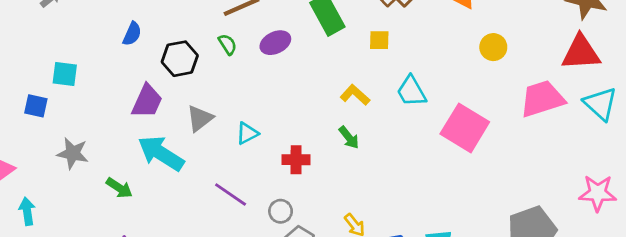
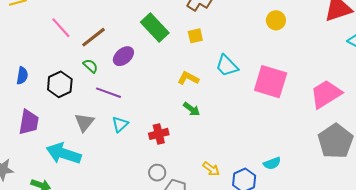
pink trapezoid: (542, 99) -> (326, 94), moved
purple trapezoid: (147, 101) -> (29, 122), moved
purple line: (231, 195) -> (108, 93), moved

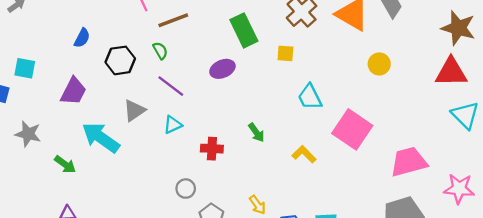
purple ellipse: (123, 56) -> (222, 69), moved
yellow L-shape: (188, 78) -> (304, 154), moved
gray circle: (157, 173) -> (186, 189), moved

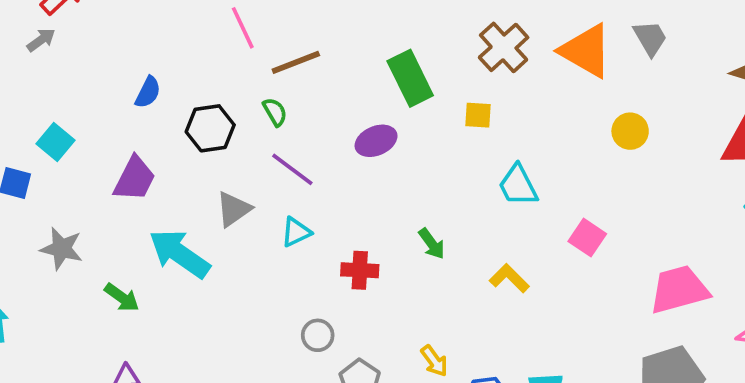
cyan square: (25, 68) -> (55, 142), turned 30
pink square: (352, 129) -> (587, 238), size x0.6

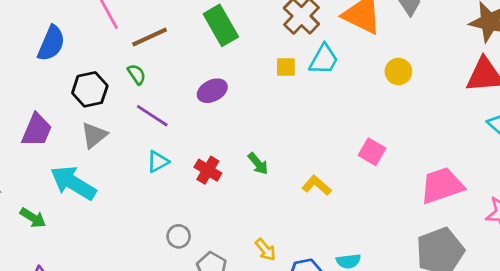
green rectangle: (410, 78) -> (221, 25), moved
blue semicircle: (148, 92) -> (51, 43), moved, size x1.5
cyan trapezoid: (518, 185) -> (324, 59), moved, turned -120
gray triangle: (234, 209) -> (94, 135), moved
red cross: (360, 270) -> (208, 170), moved, turned 32

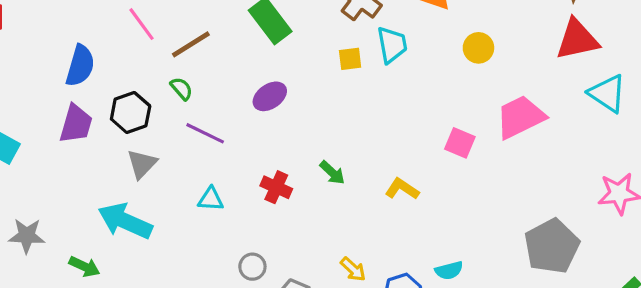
cyan trapezoid: (324, 59) -> (392, 45), turned -32
purple trapezoid: (37, 130) -> (76, 124), moved
cyan triangle: (158, 162) -> (211, 199), moved, turned 40
pink trapezoid: (442, 186) -> (520, 117), moved

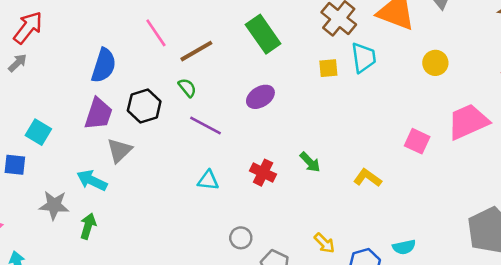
gray triangle: (142, 164) -> (119, 150), moved
cyan arrow: (125, 221) -> (92, 180), moved, size x0.7
green arrow: (84, 267) -> (88, 226), moved, turned -100

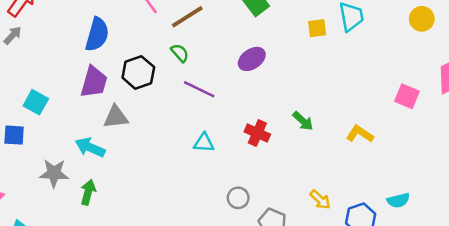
gray triangle: (119, 150) -> (116, 117), turned 40

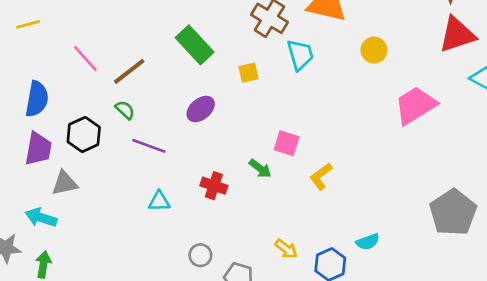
yellow square: (317, 28) -> (248, 73), moved
pink square: (407, 96) -> (287, 143), moved
yellow L-shape: (360, 134) -> (321, 176), turned -64

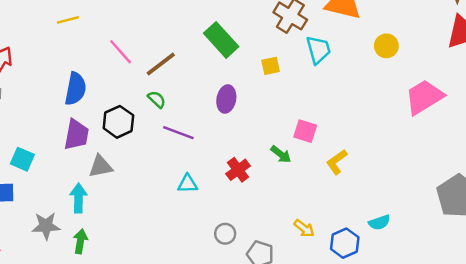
purple ellipse: (201, 109) -> (226, 99), turned -40
red cross: (214, 186) -> (238, 170), turned 35
cyan arrow: (41, 217) -> (78, 198), turned 72

